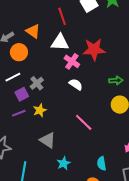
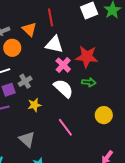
red line: (62, 16) -> (51, 17), moved
green arrow: (116, 81) -> (89, 82), moved
white semicircle: (76, 84) -> (63, 88), size x1.5
yellow star: (40, 110) -> (34, 105), moved

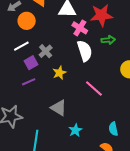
white semicircle: (63, 88) -> (85, 51), turned 40

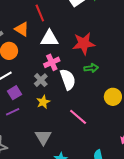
pink cross: (80, 28) -> (52, 62), moved, turned 35
gray cross: (46, 51) -> (41, 80), moved
gray triangle: (59, 108) -> (43, 137), turned 30

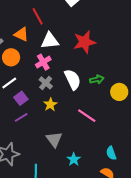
pink cross: (52, 62) -> (43, 62), moved
green arrow: (91, 68) -> (97, 79), moved

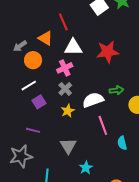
white semicircle: (73, 79) -> (93, 100), moved, turned -90
pink line: (87, 116) -> (103, 125), turned 30
purple line: (21, 117) -> (33, 130), moved, turned 40
cyan semicircle: (111, 153) -> (122, 143), moved

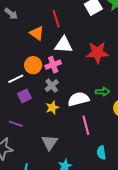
gray arrow: (20, 46) -> (11, 14), moved, turned -112
orange circle: (33, 60) -> (33, 65), moved
cyan semicircle: (122, 143) -> (101, 153), moved

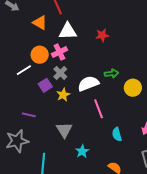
red star: (97, 53) -> (102, 35), size x0.6
purple square: (24, 96) -> (45, 85), moved

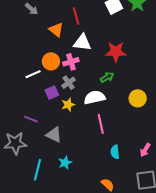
red star: (102, 35) -> (116, 52), size x1.5
green arrow: (112, 74) -> (107, 77), moved, turned -32
yellow circle: (133, 88) -> (138, 98), moved
gray triangle: (64, 130) -> (54, 135), moved, turned -42
cyan star: (82, 151) -> (65, 163), moved

